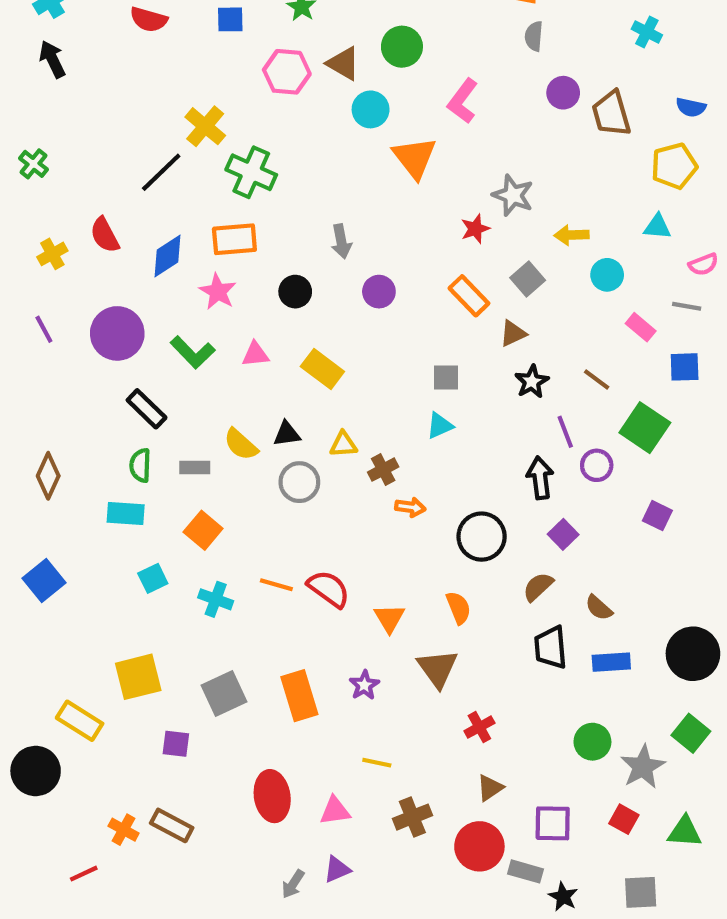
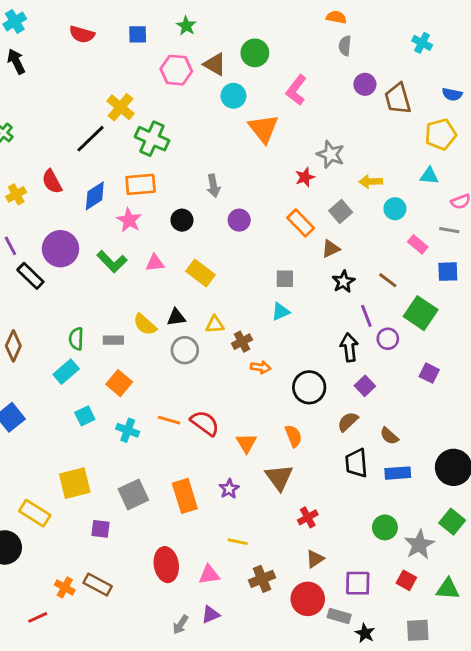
black rectangle: (147, 409) -> (30, 276), moved
cyan rectangle: (126, 513) -> (66, 372), turned -45

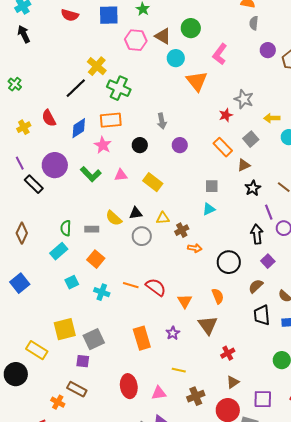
blue square: (138, 34) -> (109, 15), size x1.5
gray square: (133, 495) -> (94, 339), moved
brown rectangle: (98, 585) -> (77, 389), moved

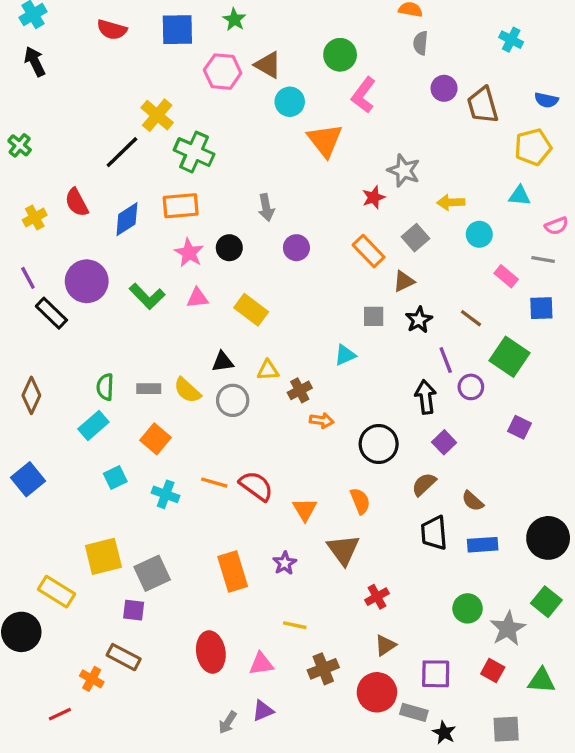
green circle: (191, 28) -> (340, 55), moved
pink star: (103, 145) -> (189, 253), moved
gray square: (212, 186) -> (374, 316), moved
yellow semicircle: (114, 218) -> (187, 390), moved

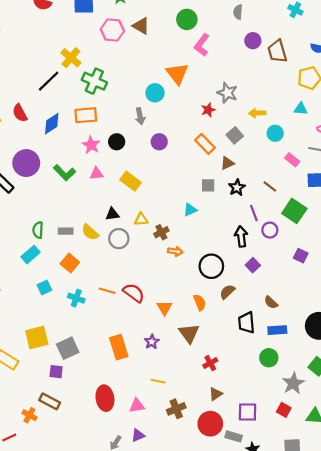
cyan circle: (290, 102) -> (155, 93), moved
brown semicircle: (424, 484) -> (227, 292), moved
green circle: (468, 608) -> (269, 358), moved

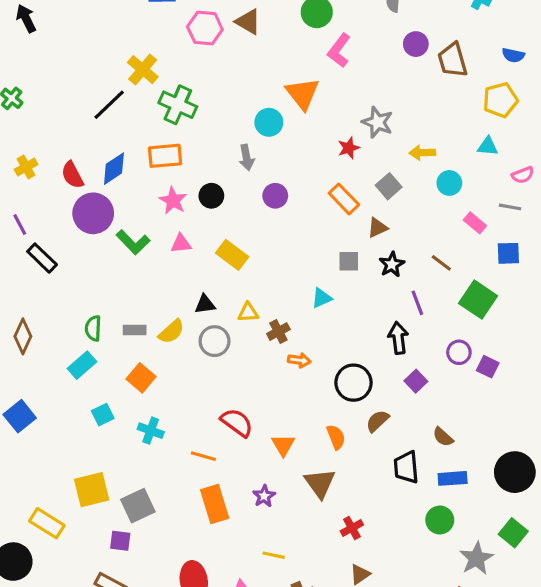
red semicircle: (20, 113) -> (72, 175), moved
purple circle: (26, 163) -> (93, 213), moved
purple circle: (270, 230) -> (459, 352), moved
yellow semicircle: (90, 232) -> (171, 332), turned -84
orange line: (107, 291) -> (203, 456), moved

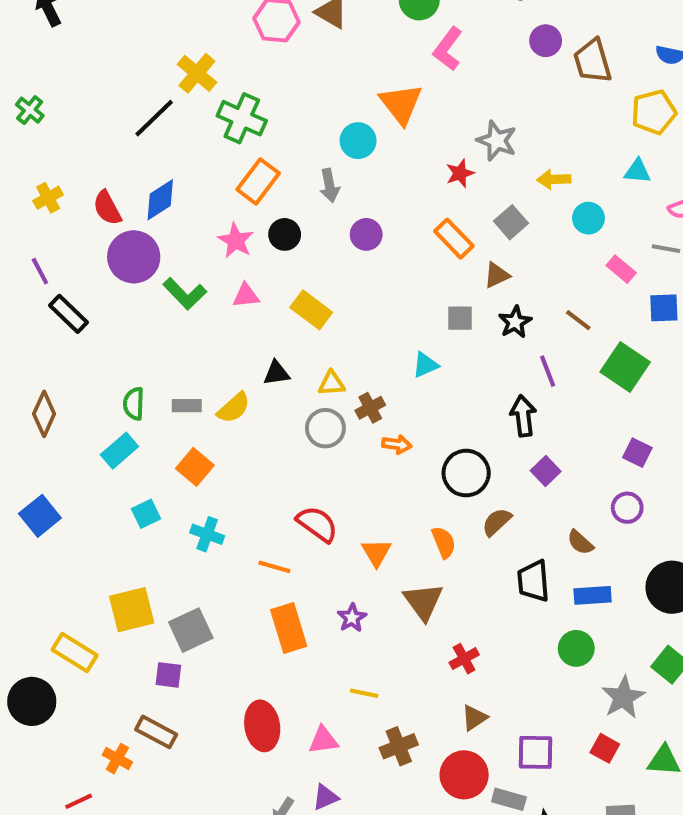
orange rectangle: (165, 156) -> (258, 181), moved, turned -48
gray circle: (215, 341) -> (325, 428), moved
purple circle: (459, 352) -> (627, 508), moved

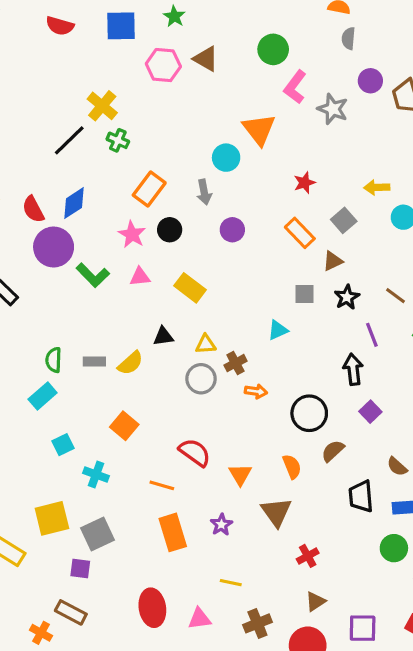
green cross: (242, 118) -> (118, 140), moved, size x0.6
gray star: (497, 141) -> (333, 109), moved
orange square: (195, 467) -> (124, 426), moved
cyan cross: (207, 534) -> (96, 474), moved

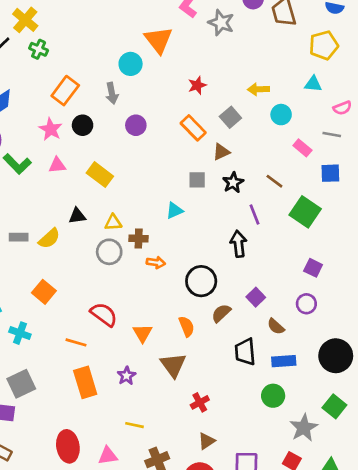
brown cross: (235, 363) -> (139, 238), turned 30
purple square: (370, 412) -> (256, 297), moved

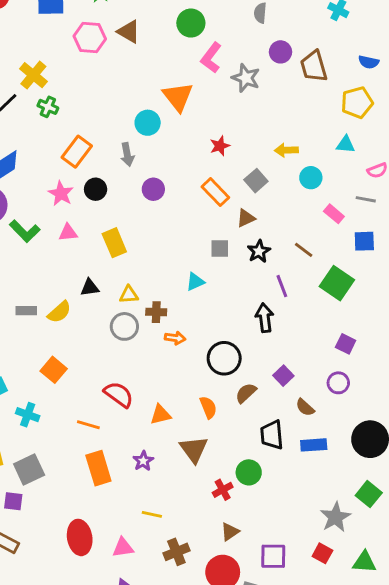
yellow rectangle: (100, 175) -> (114, 243), turned 30
orange triangle: (143, 333) -> (161, 415), turned 48
green circle: (273, 396) -> (249, 472), moved

